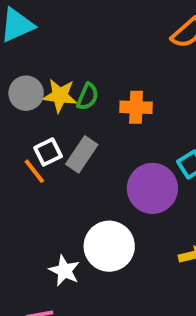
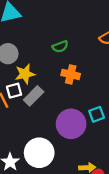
yellow star: (60, 96) -> (25, 74), moved, turned -30
green semicircle: (88, 97) -> (60, 46), moved, turned 35

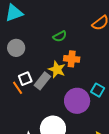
yellow star: (25, 74) -> (57, 69), moved, turned -30
cyan square: (97, 114) -> (98, 90), turned -32

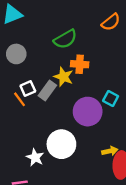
green semicircle: (60, 36) -> (65, 39), size x1.5

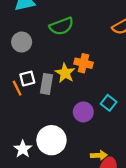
green semicircle: (65, 39) -> (62, 26), moved
gray rectangle: (47, 90) -> (47, 84), turned -36
purple circle: (88, 112) -> (83, 112), size x0.7

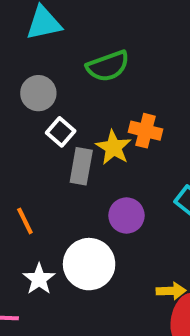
white square: (27, 79) -> (61, 132), moved, turned -35
orange line: (17, 88) -> (25, 221), moved
purple circle: (83, 112) -> (126, 216), moved

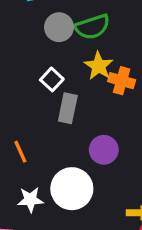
gray circle: (38, 93) -> (59, 27), moved
yellow star: (113, 147) -> (99, 66), moved
white star: (39, 279) -> (30, 200), turned 30

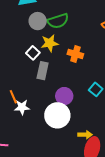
yellow star: (99, 66) -> (50, 43), moved, turned 30
white circle: (72, 189) -> (57, 115), moved
white star: (30, 200) -> (22, 107), moved

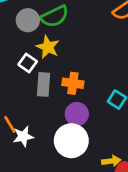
yellow star: (50, 43) -> (48, 47), turned -30
orange cross: (75, 54) -> (73, 83), moved

